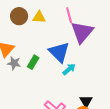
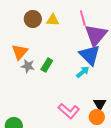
blue triangle: (59, 52) -> (90, 55), moved

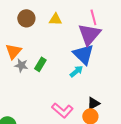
pink line: (83, 18) -> (93, 17), moved
yellow triangle: (53, 20) -> (55, 19), moved
black triangle: (100, 104) -> (93, 103), turned 32

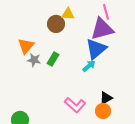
brown circle: (26, 18) -> (56, 24), moved
purple triangle: (89, 34) -> (102, 29), turned 35
blue triangle: (83, 54) -> (96, 49), turned 35

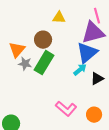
brown circle: (56, 24) -> (43, 40), moved
green rectangle: (53, 59) -> (44, 63), size x1.6
black triangle: (106, 98) -> (97, 79), moved

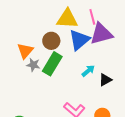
pink line: (97, 16) -> (92, 17), moved
yellow triangle: (59, 18) -> (67, 19), size x1.6
blue triangle: (87, 53) -> (79, 40), moved

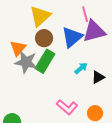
yellow triangle: (67, 19) -> (40, 16), moved, turned -45
gray star: (33, 65) -> (26, 62), size x1.6

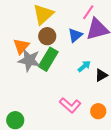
pink line: (85, 14) -> (88, 12), turned 49
blue triangle: (72, 37) -> (75, 35), size x0.7

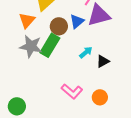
brown circle: (47, 36) -> (59, 26), moved
orange triangle: (21, 46) -> (27, 20), moved

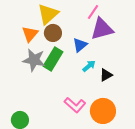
blue triangle: (77, 21) -> (80, 45), moved
brown circle: (59, 26) -> (53, 33), moved
orange circle: (100, 97) -> (103, 111), size x1.6

